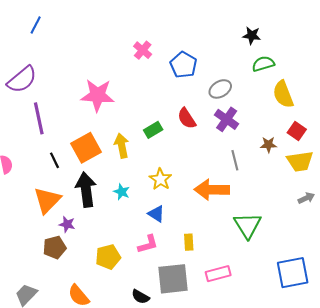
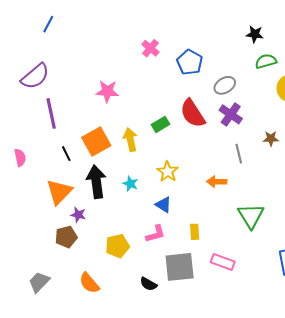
pink star: (98, 95) -> (107, 91), size x0.7
red semicircle: (187, 118) -> (193, 113), size x1.4
orange arrow: (212, 190) -> (217, 182), size x0.6
pink rectangle: (218, 274) -> (223, 262), turned 35

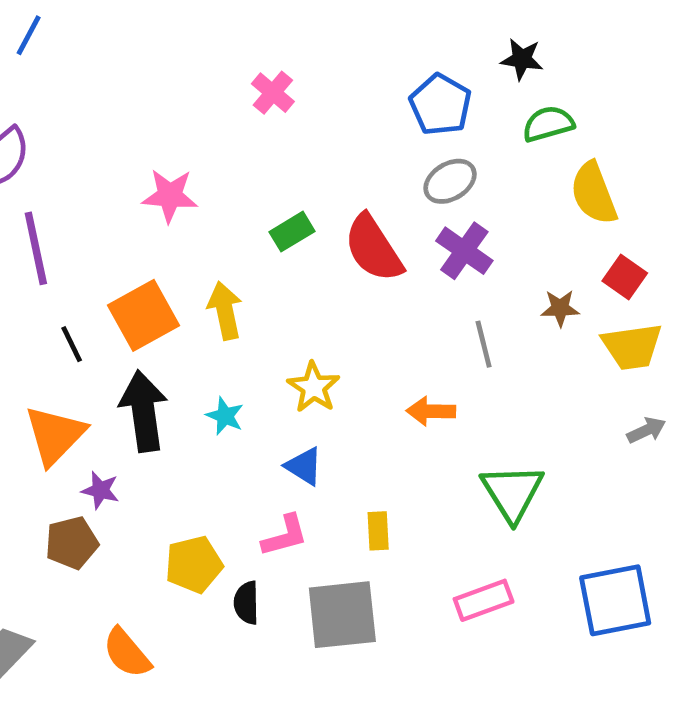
blue pentagon: (190, 62) -> (440, 105), moved
green rectangle: (161, 124) -> (292, 232), moved
pink rectangle: (223, 262) -> (484, 600), moved, turned -40
black semicircle: (148, 284) -> (246, 603), moved, turned 60

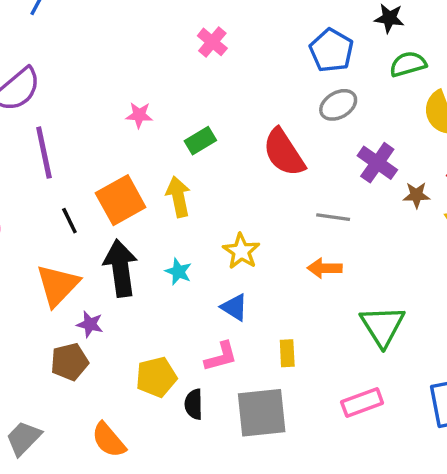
pink star: (170, 196) -> (139, 115), size x0.7
green rectangle: (292, 232) -> (200, 141), moved
purple cross: (464, 251) -> (377, 163), moved
gray line: (484, 344) -> (333, 217), moved, turned -68

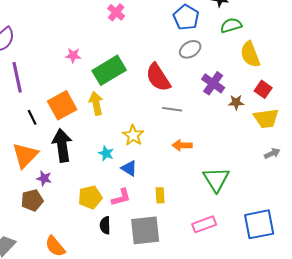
green rectangle: (200, 141) -> (109, 70), size x1.8
gray line: (333, 217) -> (172, 109), moved
cyan star: (178, 272) -> (106, 153), moved
yellow pentagon: (156, 377) -> (90, 197), moved

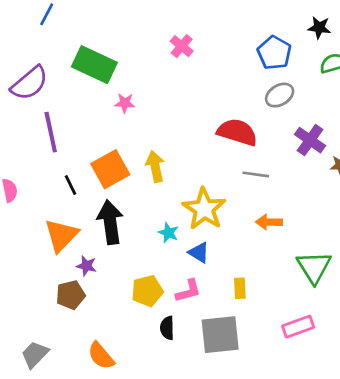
green rectangle: (109, 70) -> (94, 65), moved, turned 56
red semicircle: (158, 77) -> (237, 132), turned 140
yellow star: (133, 135) -> (204, 209), size x1.5

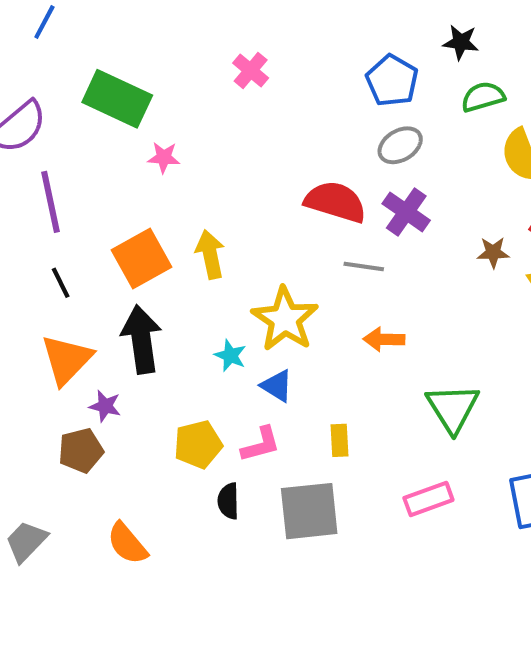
purple cross: (310, 140) -> (406, 212), moved
black line: (71, 185) -> (61, 283), moved

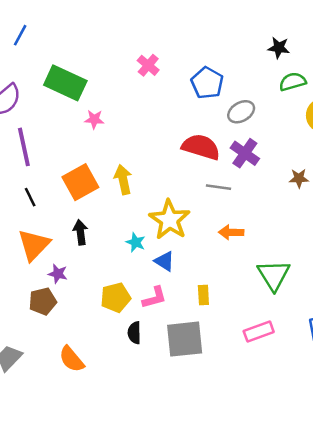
blue pentagon: (392, 81) -> (207, 83), moved
black arrow: (141, 339) -> (80, 232), size x0.6

